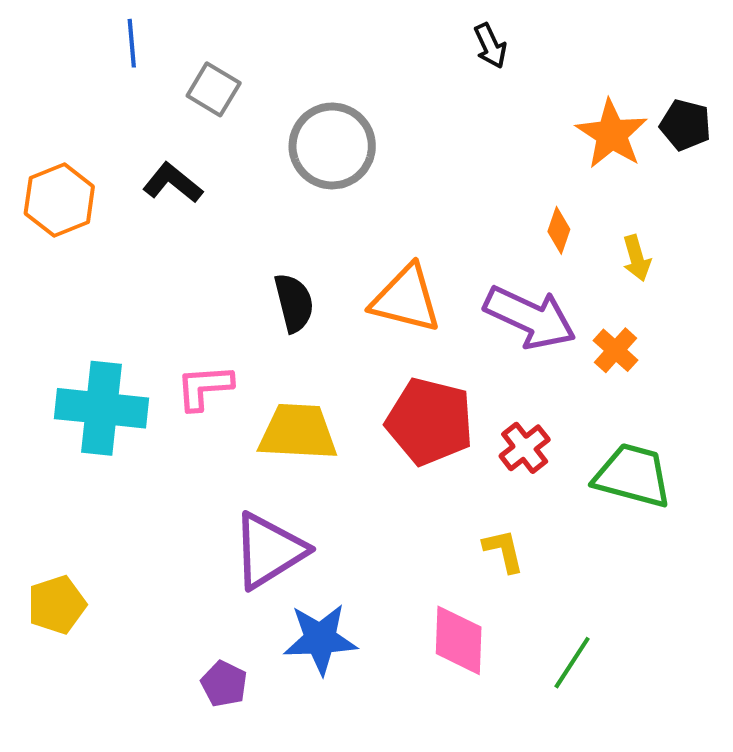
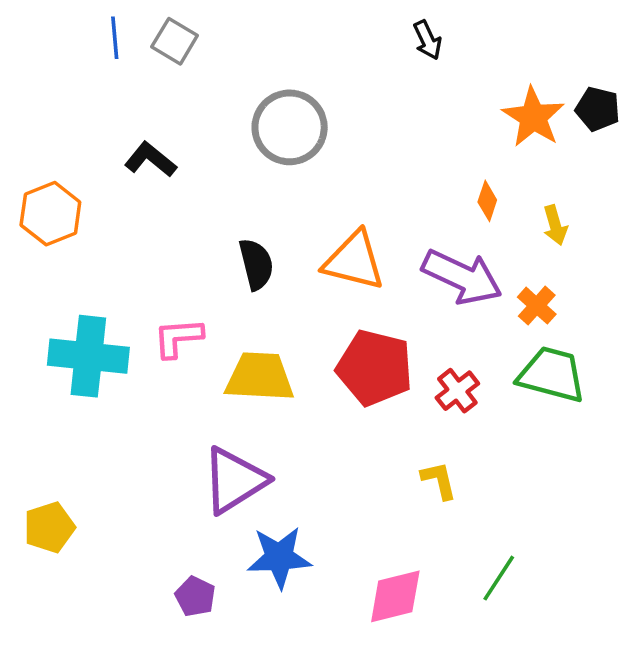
gray square: (214, 89) -> (175, 41), moved
orange hexagon: (59, 200) -> (50, 214), moved
green trapezoid: (633, 476) -> (552, 375), moved
pink diamond: (459, 640) -> (395, 596), moved, turned 74

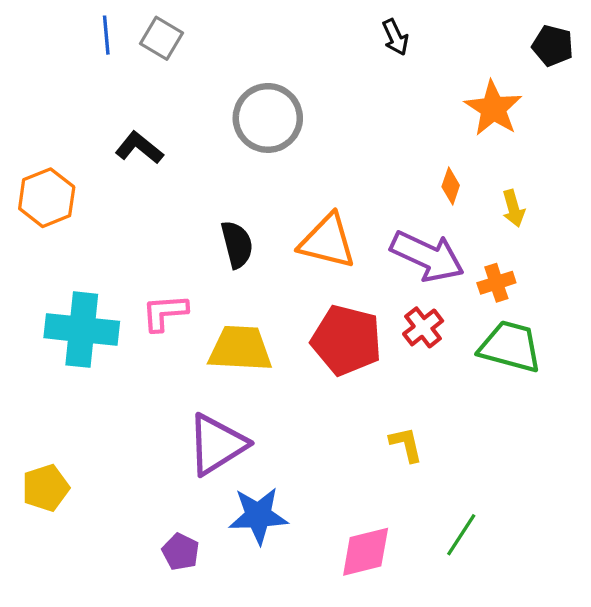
black pentagon: (598, 109) -> (553, 46), moved
orange cross: (537, 306) -> (496, 283), turned 30
red cross: (457, 391) -> (423, 327), moved

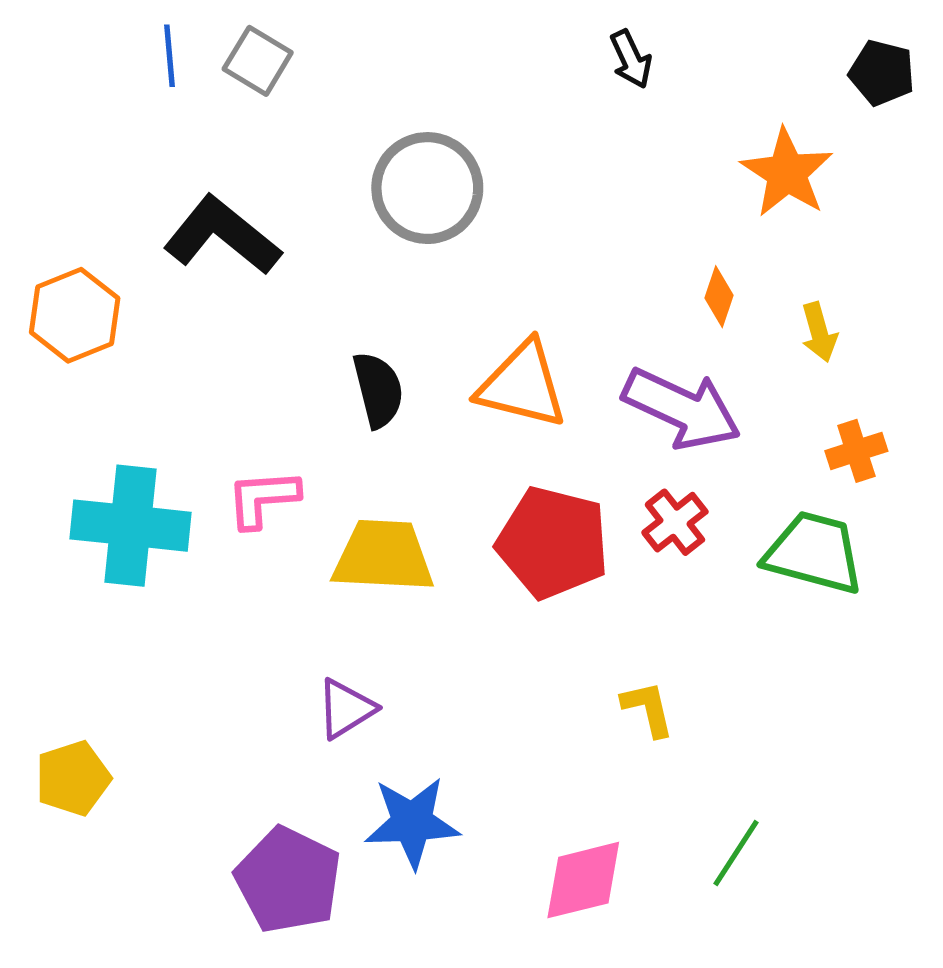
black L-shape: (139, 148) -> (222, 236), size x1.5
orange cross: (496, 283) -> (856, 451), moved
purple triangle: (217, 444) -> (346, 709), size x0.6
purple pentagon: (181, 552) -> (288, 880), size x1.8

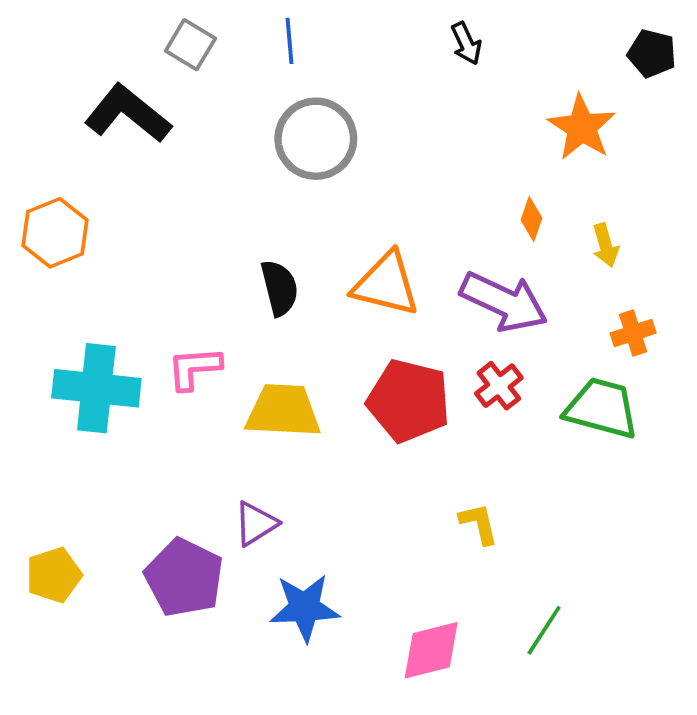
blue line: (170, 56) -> (290, 41), moved
black L-shape: (222, 236) -> (128, 114), moved
purple pentagon: (288, 880) -> (184, 578), moved

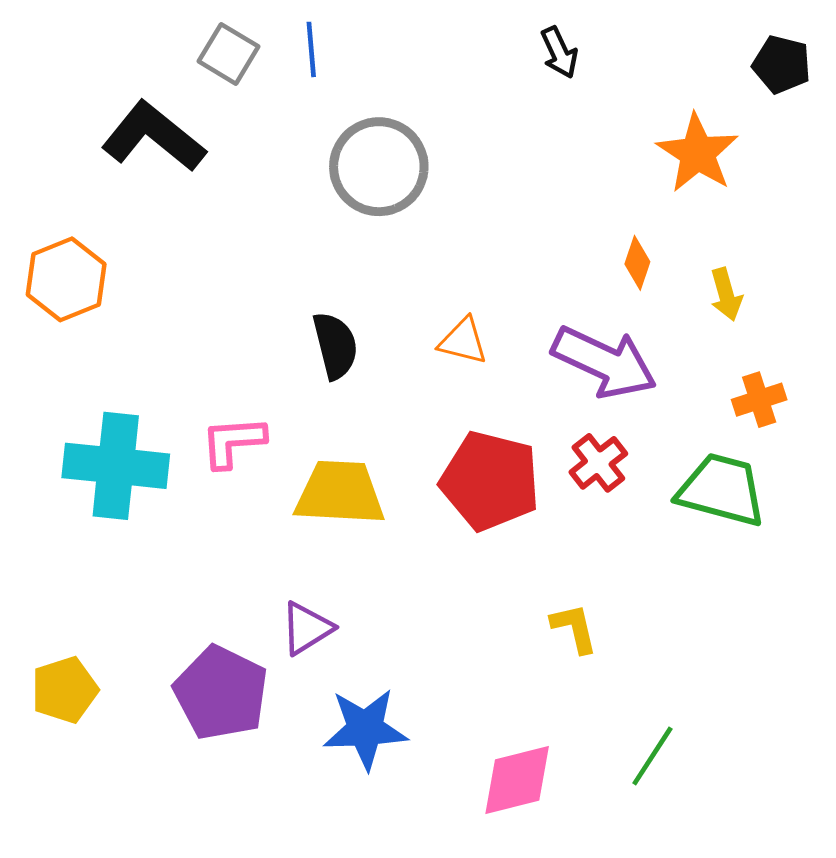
blue line: (290, 41) -> (311, 49), moved
orange triangle: (386, 284) -> (463, 341), size x0.6

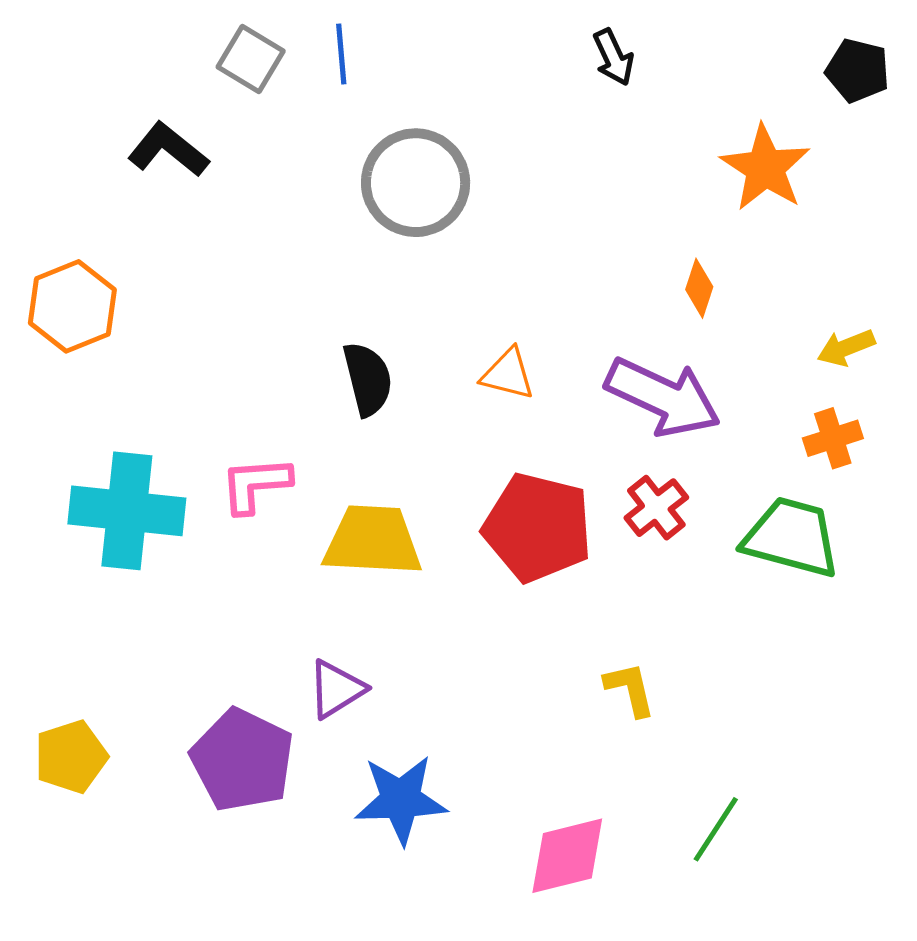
black L-shape: (153, 137) -> (168, 150), size x0.7
yellow arrow: (726, 294) -> (846, 348), moved, turned 84

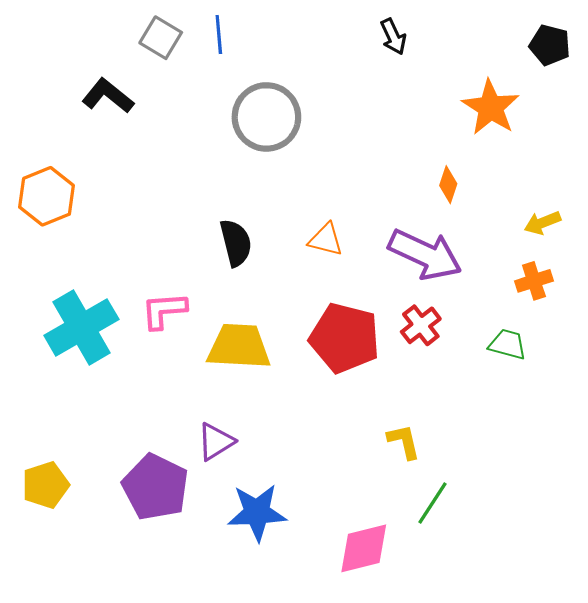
cyan cross: (127, 511) -> (81, 327), turned -36
green trapezoid: (792, 537) -> (508, 344), size x0.6
green line: (716, 829) -> (432, 503), moved

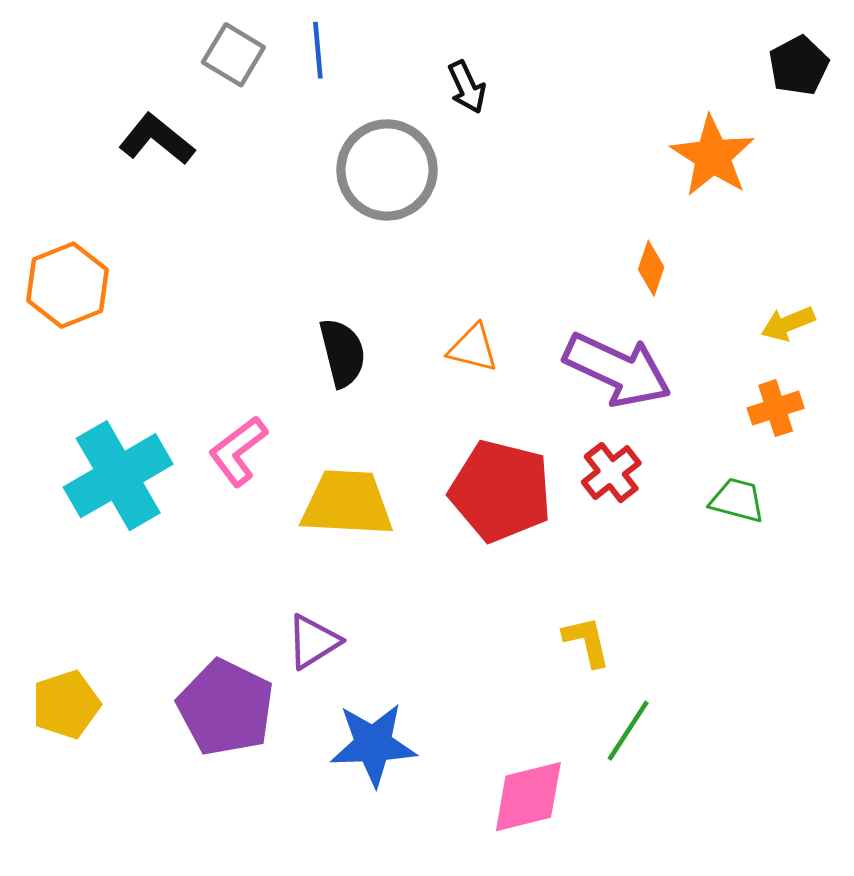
black arrow: (393, 37) -> (467, 87), moved
black pentagon: (550, 45) -> (799, 66), turned 30
pink L-shape: (164, 310) -> (238, 451), turned -33

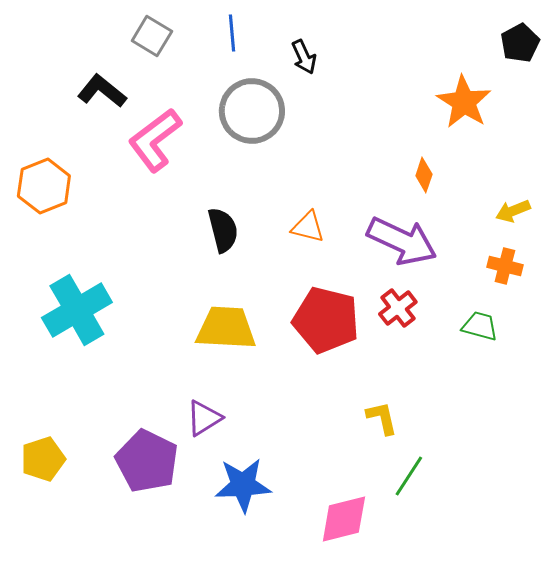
blue line: (318, 50) -> (232, 33), moved
orange cross: (776, 408) -> (505, 266), turned 32
pink L-shape: (238, 451) -> (155, 140), moved, size x1.4

